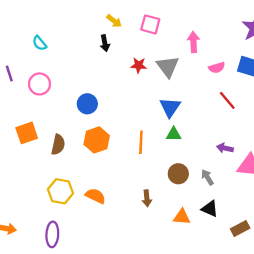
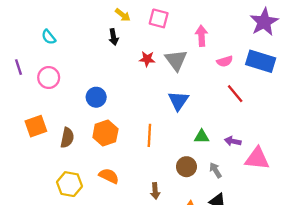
green triangle: (174, 134) -> (202, 137), moved
orange semicircle: (95, 196) -> (109, 176), moved

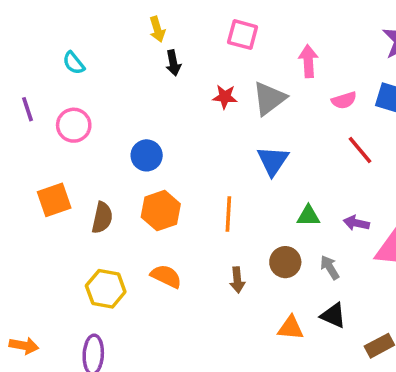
yellow arrow: (123, 15) -> (157, 29), moved, turned 35
gray triangle: (176, 60) -> (269, 99), turned 30
brown arrow: (155, 191) -> (237, 280), moved

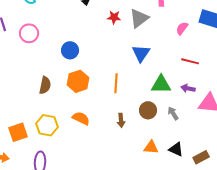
pink semicircle: (344, 100) -> (182, 28), moved, turned 144
red line: (360, 150) -> (190, 61), moved, turned -36
orange square: (54, 200) -> (18, 132), moved
green triangle: (308, 216) -> (161, 84), size x1.5
black triangle: (333, 315) -> (176, 149), moved

